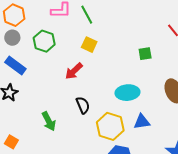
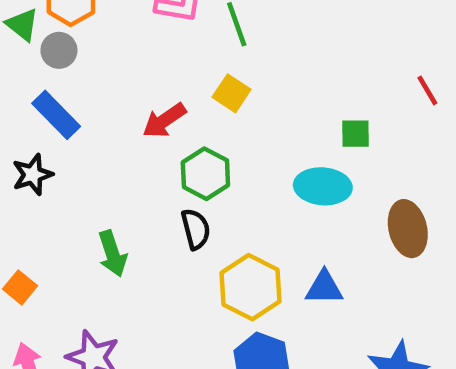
green hexagon: (44, 41) -> (205, 174), moved
red arrow: (74, 71) -> (164, 120), moved
cyan ellipse: (127, 93) -> (323, 186), moved

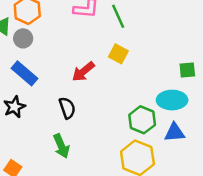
green hexagon: (205, 174) -> (142, 120), moved
black semicircle: (196, 229) -> (67, 108), moved
blue triangle: (324, 288) -> (174, 132), moved

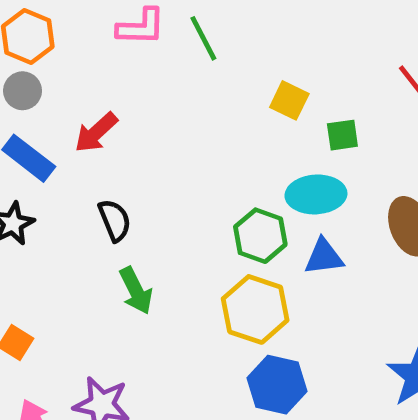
yellow square: (118, 54) -> (289, 100), moved
red arrow: (83, 72) -> (96, 133), moved
green arrow: (61, 146) -> (136, 291), moved

